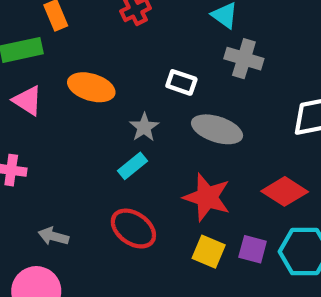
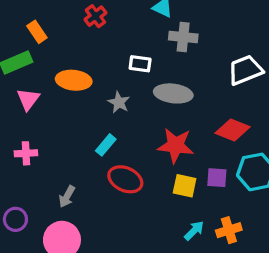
pink triangle: (28, 101) -> (28, 99), turned 45
cyan rectangle: (133, 166) -> (106, 145), moved
gray arrow: (53, 236) -> (67, 197), turned -65

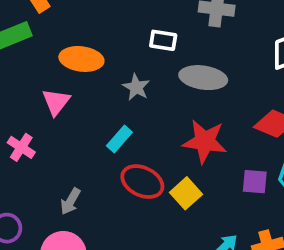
pink triangle: (28, 99) -> (56, 102), moved
pink cross: (26, 153) -> (21, 147), turned 35
yellow square: (185, 186) -> (186, 193), moved, turned 35

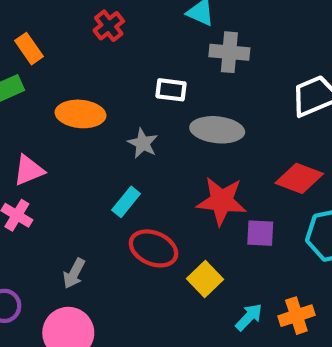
pink triangle: (56, 102) -> (29, 170), moved, turned 32
purple square: (255, 182) -> (260, 233), moved
yellow square: (186, 193) -> (205, 279), moved

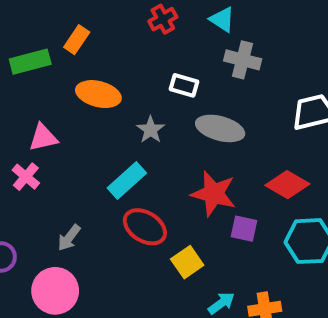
red cross: (109, 26) -> (163, 19), moved
orange rectangle: (29, 49) -> (77, 40), moved, turned 60
cyan rectangle: (126, 202) -> (127, 180), size x1.4

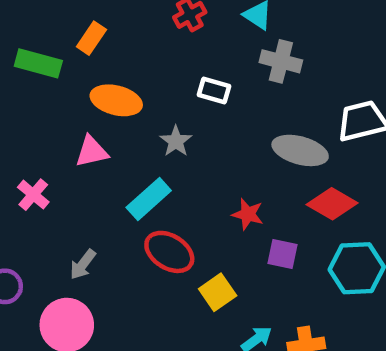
green rectangle: (30, 62) -> (38, 63), turned 30
gray ellipse: (220, 128) -> (300, 150), moved
pink triangle: (43, 138) -> (92, 152), moved
red star: (214, 194) -> (248, 214), size x0.6

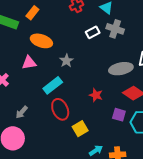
white rectangle: (214, 90) -> (93, 32), moved, turned -48
gray ellipse: (300, 150) -> (121, 69), turned -30
red ellipse: (169, 252) -> (60, 109), turned 30
purple square: (283, 254) -> (119, 115), moved

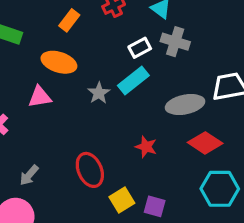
orange rectangle: (32, 13) -> (69, 20), moved
cyan rectangle: (53, 85) -> (133, 80), moved
purple square: (119, 115) -> (155, 206), moved

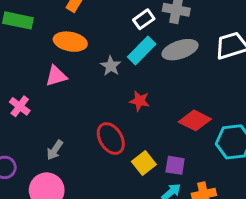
gray ellipse: (185, 105) -> (180, 50), moved
red diamond: (205, 143) -> (195, 120), moved
red star: (146, 147) -> (140, 101), moved

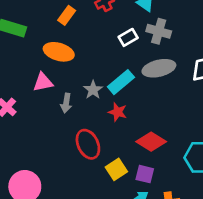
cyan rectangle: (142, 50) -> (121, 82), moved
gray star: (111, 66) -> (93, 90), moved
red diamond: (195, 120) -> (151, 142), moved
gray arrow: (55, 150) -> (66, 103), moved, turned -30

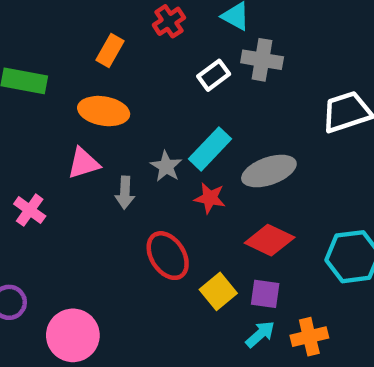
gray ellipse: (159, 68) -> (269, 171), moved

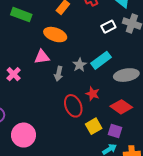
red star: (210, 198) -> (93, 94), moved

